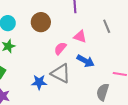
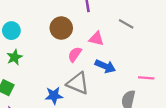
brown circle: (41, 22) -> (61, 28), moved
gray line: (107, 26) -> (126, 24), turned -32

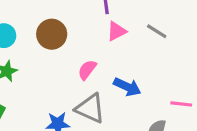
brown circle: (61, 28) -> (52, 34), moved
pink triangle: (96, 39) -> (117, 31), moved, turned -42

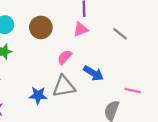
pink triangle: (117, 31) -> (81, 29), moved
gray triangle: (90, 108) -> (64, 86), turned -40

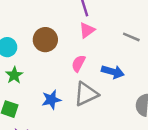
gray line: (120, 34) -> (131, 37), moved
blue star: (38, 95) -> (51, 100), moved

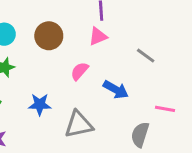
gray triangle: (86, 94) -> (79, 124), moved

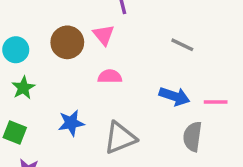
pink triangle: (98, 36) -> (104, 35), moved, turned -36
pink semicircle: (80, 71) -> (110, 76), turned 60
blue arrow: (116, 90) -> (175, 96), moved

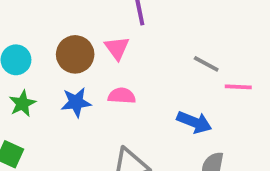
pink line: (216, 102) -> (238, 87), moved
blue star: (71, 123) -> (76, 102), moved

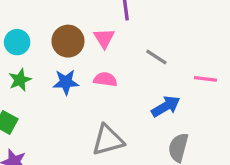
gray line: (206, 64) -> (156, 57), moved
blue arrow: (194, 122) -> (166, 106), turned -56

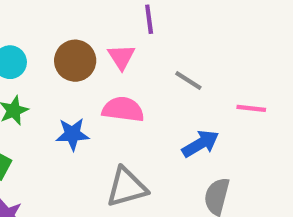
pink semicircle: (105, 79) -> (123, 109), size x1.4
blue star: (66, 82) -> (72, 134), moved

